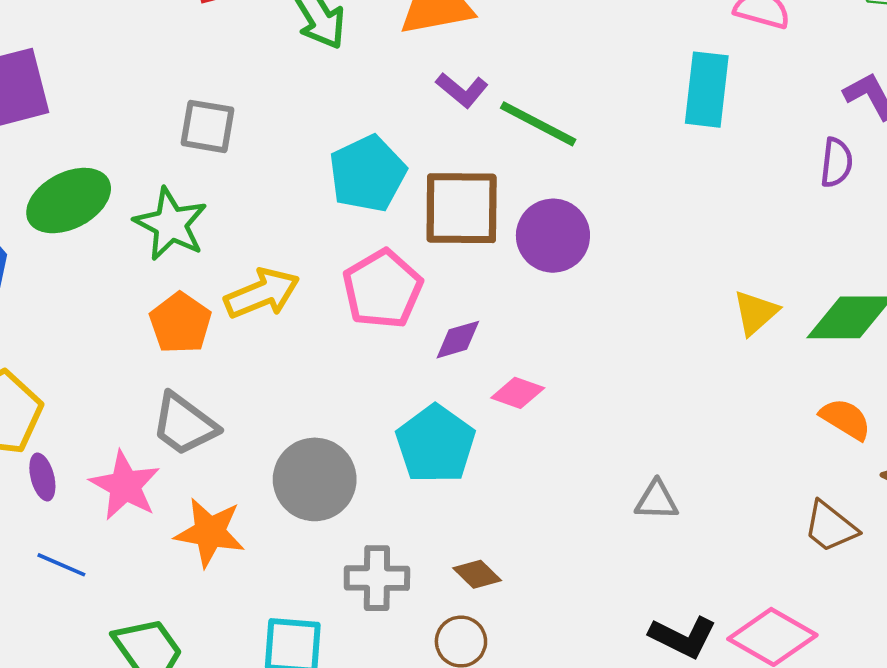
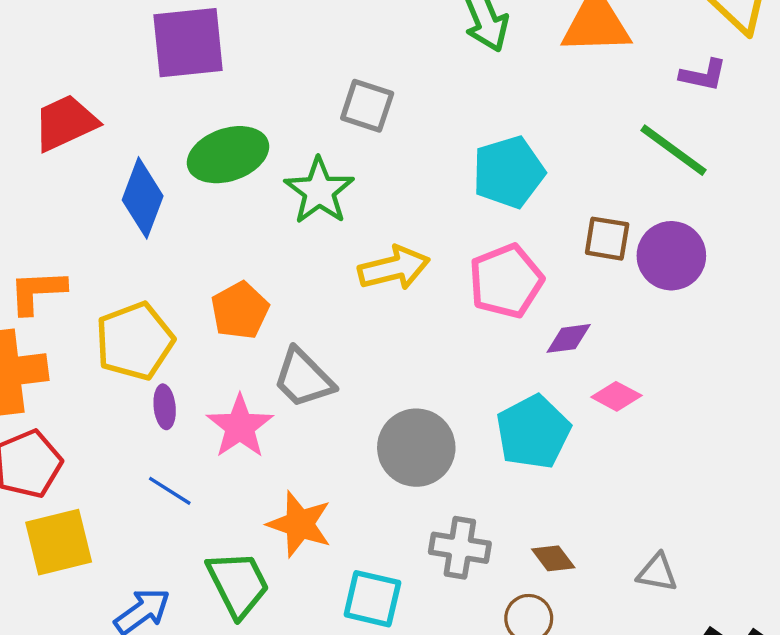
purple L-shape: (462, 90) -> (703, 75), moved, turned -36
brown square: (462, 208) -> (607, 239), moved, size x0.6
orange pentagon: (180, 323) -> (240, 310), moved
gray triangle: (657, 500) -> (657, 573), moved
orange star: (210, 532) -> (300, 524), moved

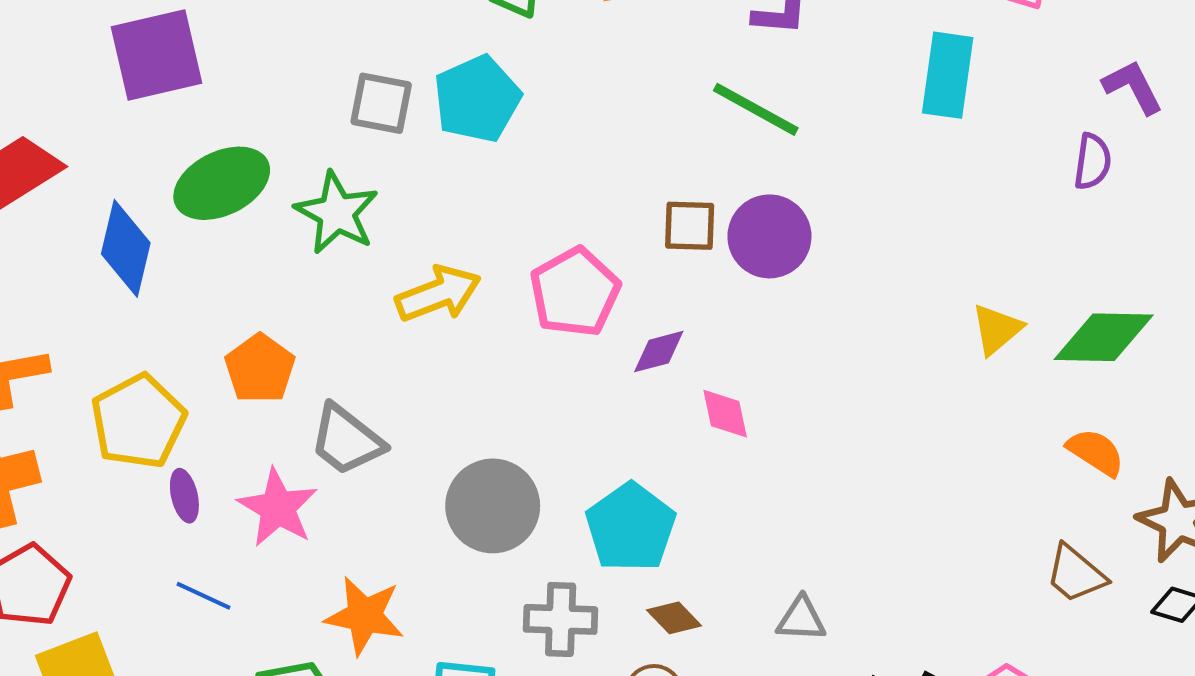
cyan pentagon: (509, 172) -> (477, 99), moved
pink diamond: (616, 396) -> (725, 414), turned 57
cyan pentagon: (533, 432) -> (631, 527), moved

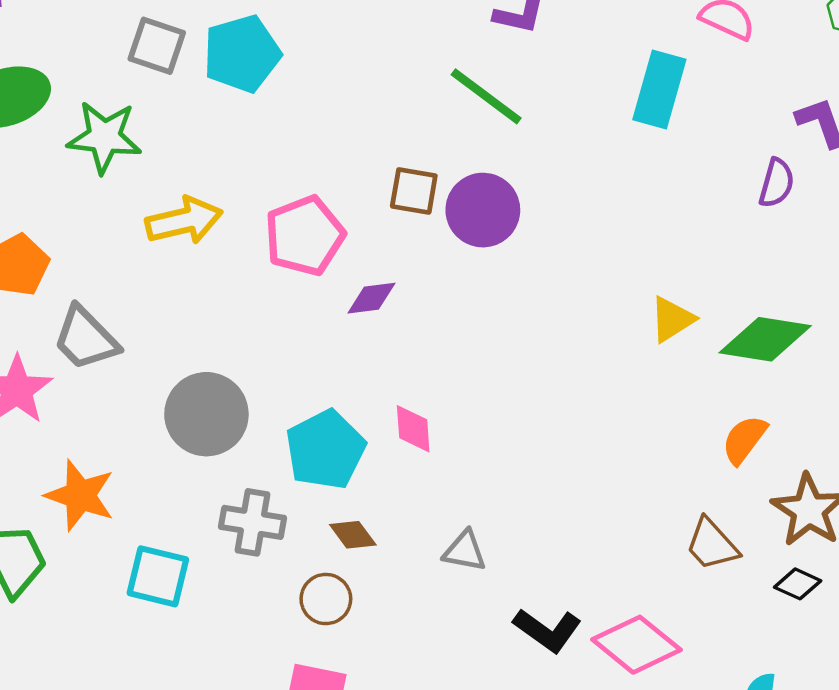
green star: (337, 213) -> (104, 137), turned -30
pink diamond: (725, 414) -> (413, 429), moved
orange semicircle: (1096, 452) -> (744, 440), turned -94

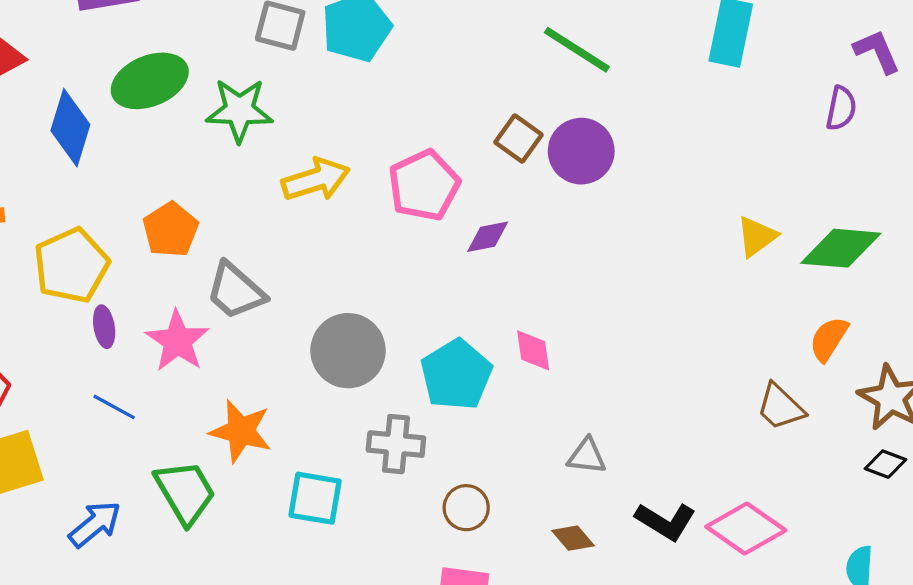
brown square: (414, 191) -> (518, 139), turned 30
brown diamond: (353, 535) -> (573, 538), moved
brown trapezoid: (712, 544) -> (780, 407), moved

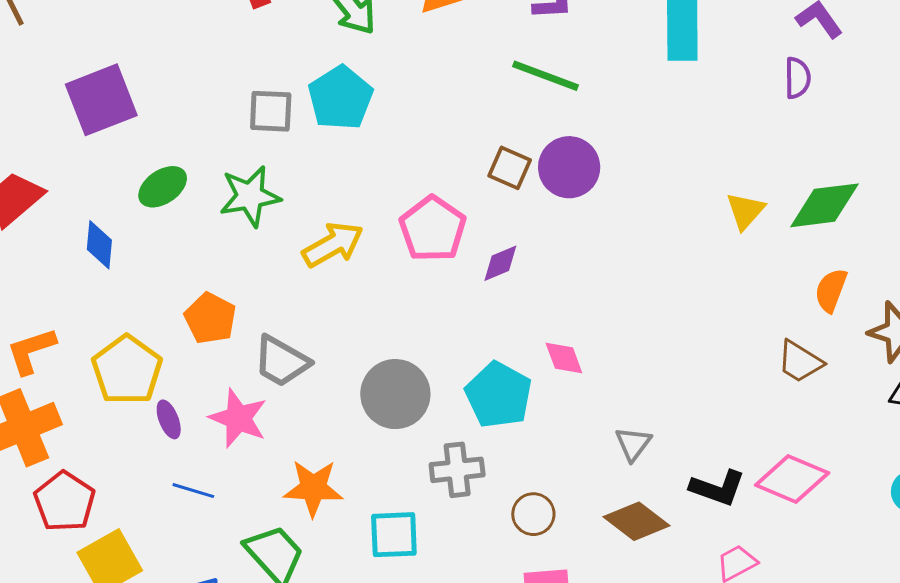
green ellipse: (150, 81) -> (163, 187), size x0.7
blue diamond: (70, 128) -> (99, 245), size x0.7
gray triangle: (587, 456) -> (633, 444), turned -48
brown diamond: (573, 538) -> (637, 521), size x1.6

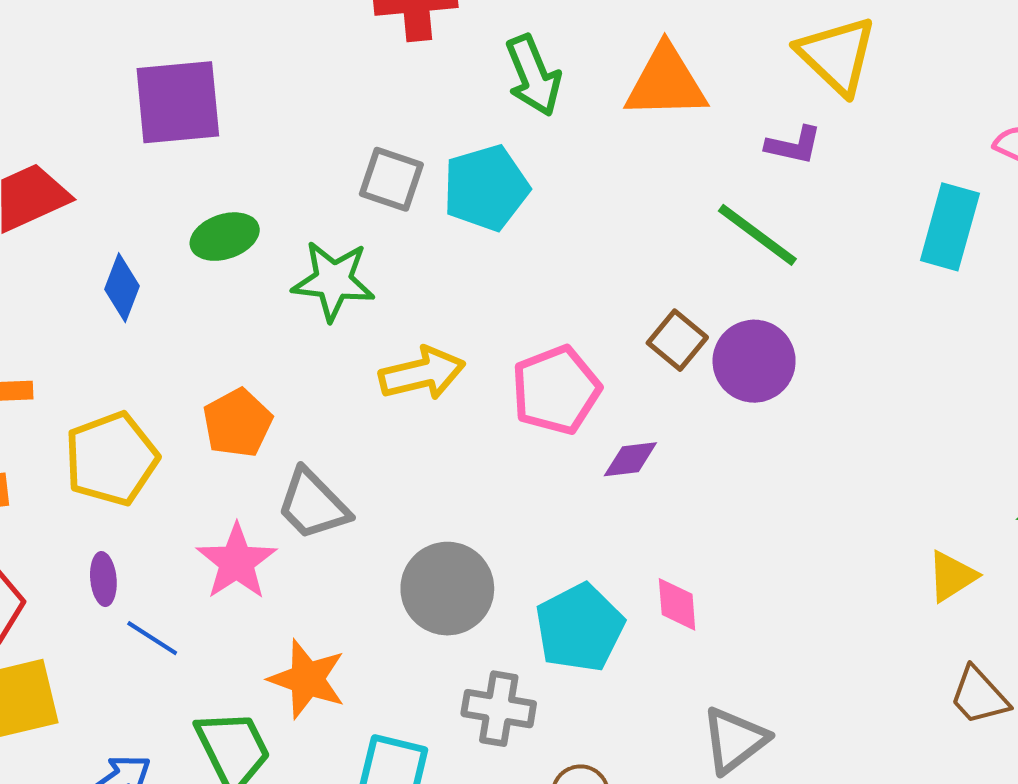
yellow triangle: (745, 211) -> (952, 576), moved
purple ellipse: (169, 419) -> (103, 579), moved
gray triangle: (633, 444) -> (735, 740), size x1.4

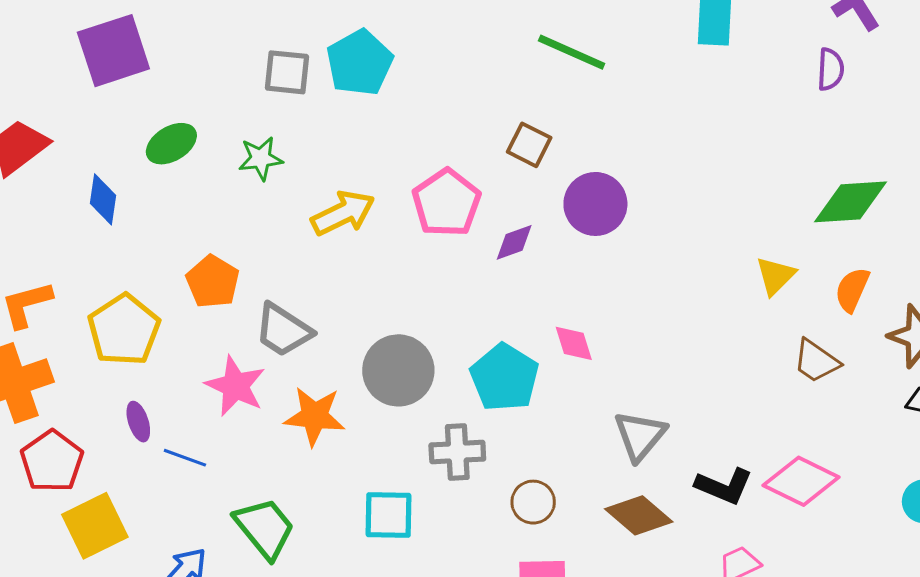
green star: (333, 281) -> (261, 158), size x0.7
purple circle: (754, 361) -> (595, 204), moved
orange star: (307, 679) -> (315, 416), moved

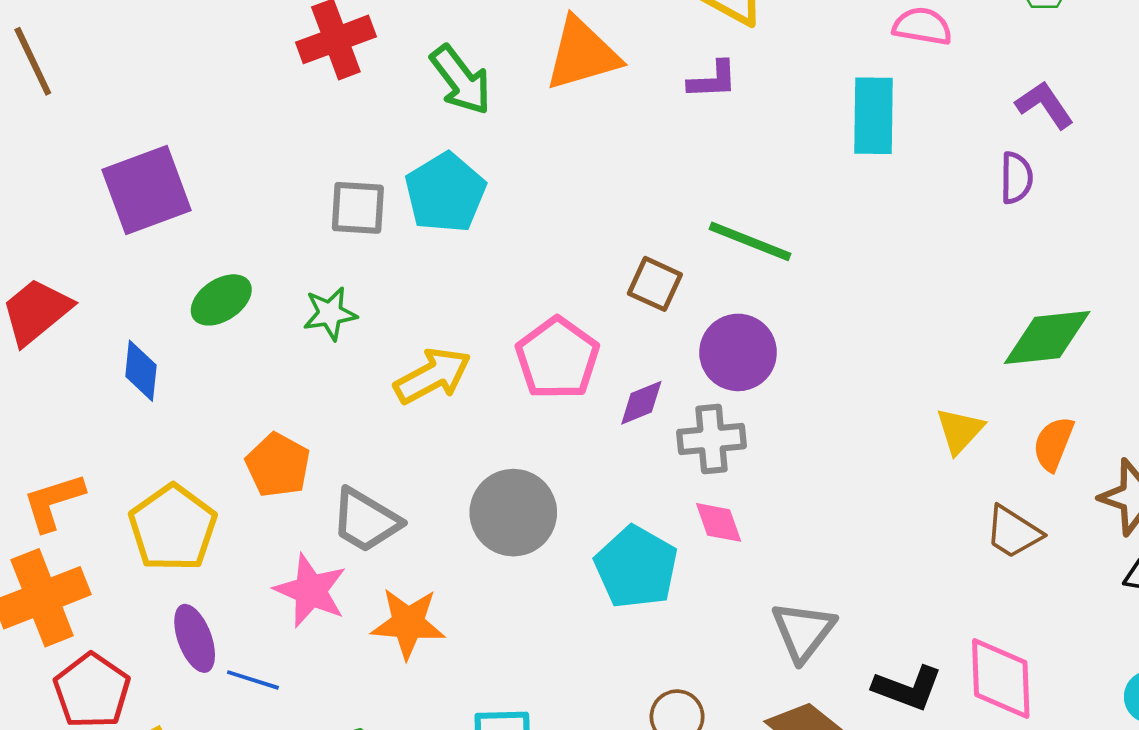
green line: (572, 52) -> (750, 241), moved
gray circle: (398, 370) -> (513, 513), moved
purple ellipse: (138, 422) -> (195, 638), size x1.4
gray cross: (457, 452) -> (711, 439), moved
pink diamond: (801, 481) -> (1001, 678), turned 64

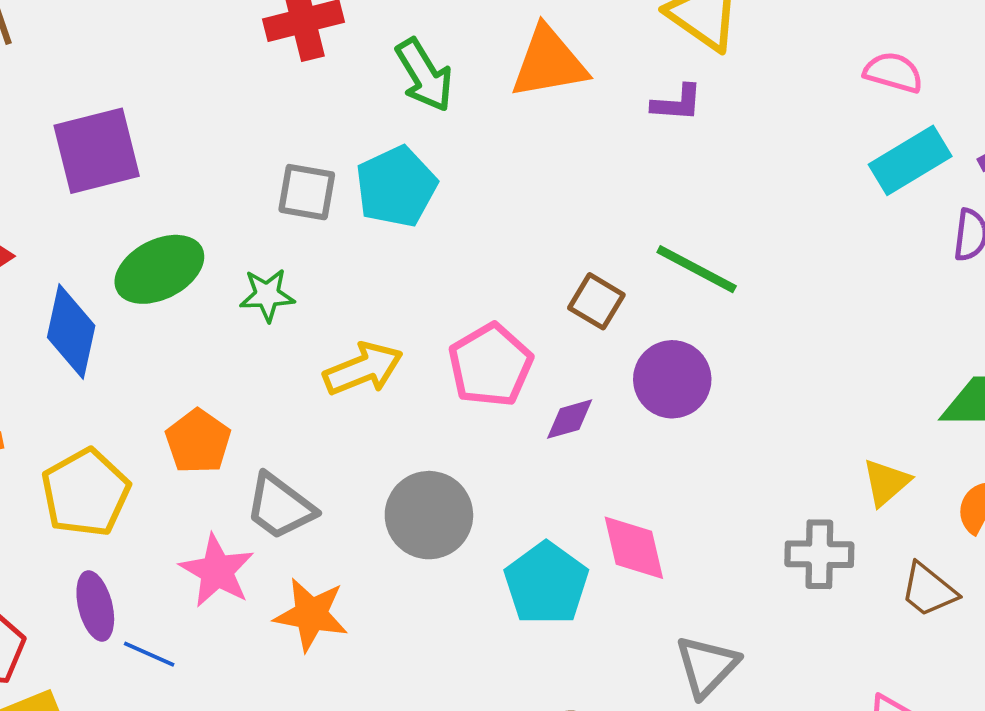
cyan rectangle: (874, 116) -> (910, 160), moved, turned 52
green ellipse: (221, 300) -> (159, 269), size x1.4
blue diamond: (141, 371) -> (71, 332), size x1.5
gray cross: (711, 439) -> (819, 554), moved
pink diamond: (719, 522) -> (634, 548), size x1.4

